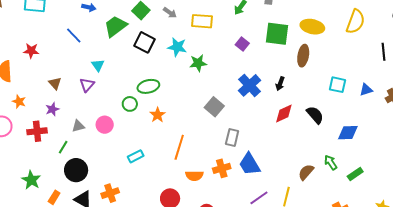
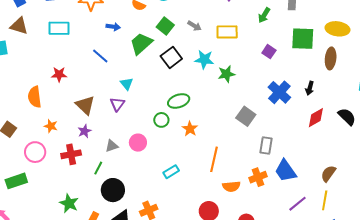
black square: (144, 42) -> (171, 57), turned 30
brown triangle: (55, 83) -> (85, 105), size x1.5
brown semicircle: (306, 172) -> (328, 174), moved

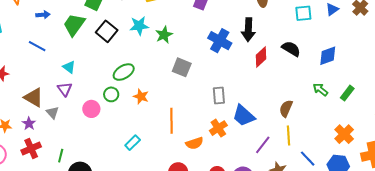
black arrow: (310, 88) -> (248, 30), size x1.6
gray square: (246, 116) -> (182, 67), moved
purple star: (85, 131) -> (29, 124), moved
pink circle: (138, 143) -> (91, 109), moved
gray triangle: (112, 146) -> (52, 112), moved, turned -40

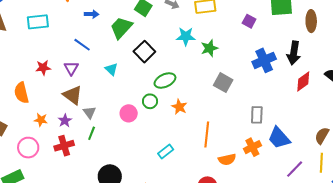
black square: (107, 31) -> (144, 52), moved
blue cross: (220, 41) -> (264, 60), turned 30
purple triangle: (65, 89) -> (71, 68), moved
green line: (61, 156) -> (92, 133), moved

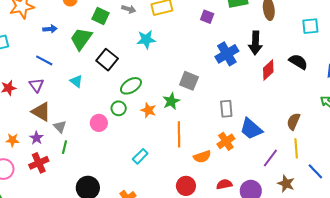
green star: (209, 48) -> (171, 101), moved

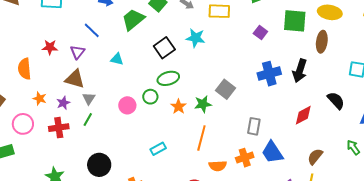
black square: (107, 60) -> (164, 48), moved
red diamond: (268, 70) -> (303, 115), moved
cyan triangle: (76, 81) -> (117, 59), turned -40
brown triangle: (41, 112) -> (75, 79), turned -30

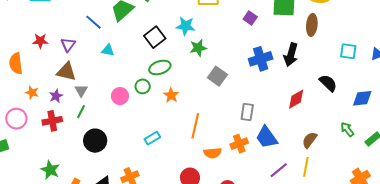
blue line: (92, 30) -> (94, 22), moved
green star: (203, 104) -> (198, 48), moved
black circle: (99, 165) -> (95, 141), moved

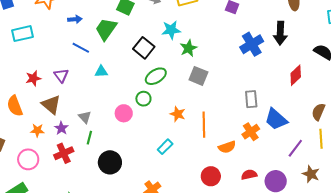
brown triangle: (66, 72) -> (51, 105), moved, turned 40
gray square: (217, 76) -> (198, 76), moved
orange star: (171, 95) -> (178, 114), moved

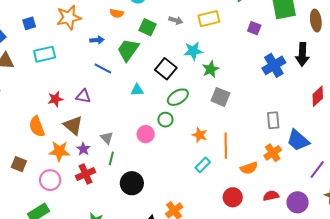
cyan triangle: (101, 72) -> (137, 90), moved
purple triangle: (61, 75) -> (83, 96), turned -42
orange star: (37, 130) -> (59, 151), size x1.5
cyan rectangle: (165, 147) -> (203, 165), moved

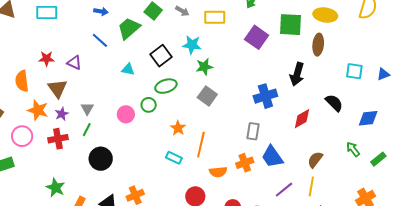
purple square: (254, 28) -> (257, 37), size x1.6
blue cross: (274, 65) -> (265, 96), moved
cyan rectangle: (203, 165) -> (174, 158), turned 56

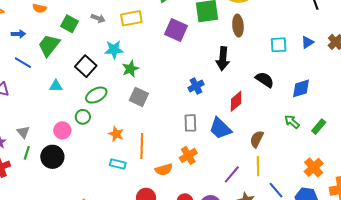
blue cross: (265, 96) -> (196, 86), size x0.7
blue trapezoid: (272, 157) -> (220, 128), moved
black circle: (101, 159) -> (52, 157), moved

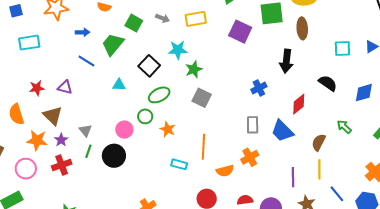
green arrow: (292, 122) -> (344, 127), moved
orange star: (116, 134) -> (168, 129), moved
purple line: (232, 174) -> (293, 177), turned -42

